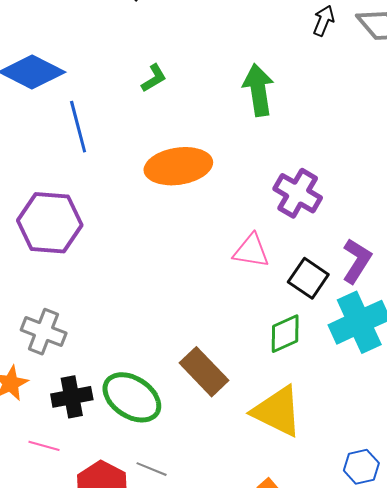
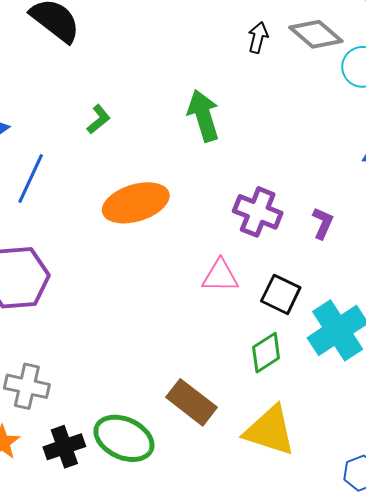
blue line: (78, 127) -> (31, 178), turned 48
purple L-shape: (357, 261) -> (323, 223), moved, size x0.7

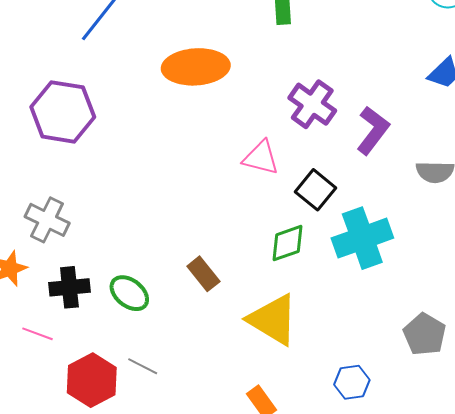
purple L-shape: (323, 223) -> (373, 130), size x1.5
brown rectangle: (191, 402) -> (203, 274), size x0.7
green ellipse: (124, 438) -> (129, 293), size x0.7

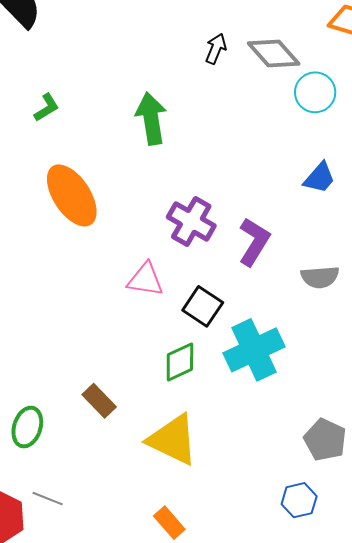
orange ellipse: (196, 67) -> (72, 195), turned 66
green ellipse: (129, 293) -> (27, 427), turned 75
blue hexagon: (352, 382) -> (299, 500), moved

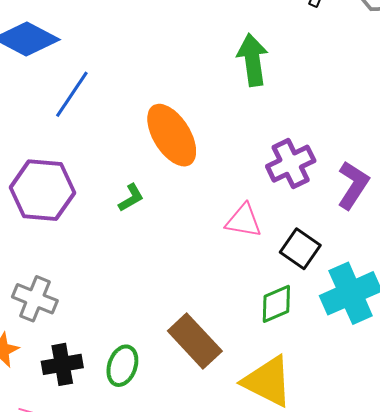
green L-shape: (47, 108) -> (131, 198), moved
purple cross: (191, 221) -> (291, 164), turned 33
brown rectangle: (99, 401) -> (195, 341), size x1.6

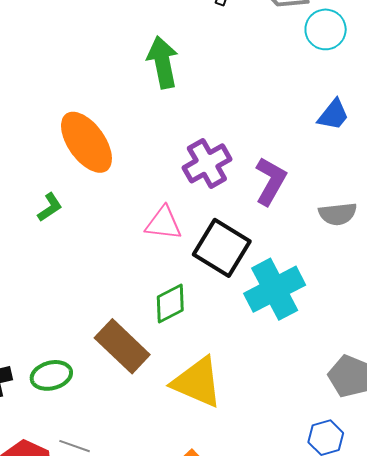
black square: (300, 249) -> (222, 248), size x1.4
green diamond: (276, 304) -> (170, 304), moved
green ellipse: (122, 366) -> (51, 375), turned 60

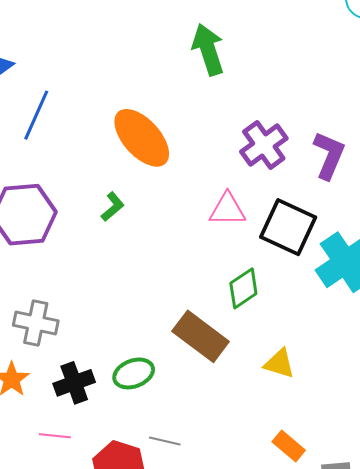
yellow triangle: (197, 382) -> (279, 363), size x0.6

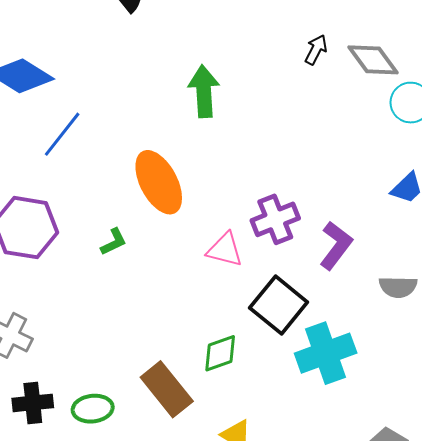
green arrow: (208, 50) -> (204, 91), moved
pink triangle: (227, 209) -> (225, 250), moved

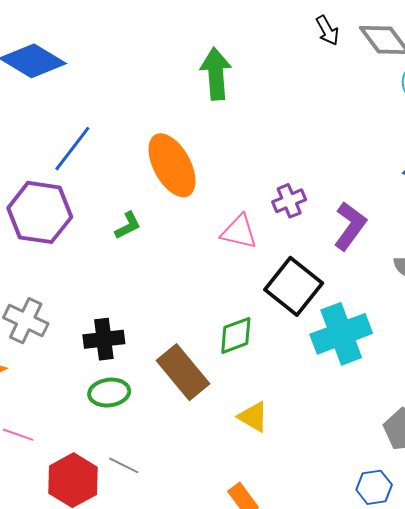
black arrow: (316, 50) -> (327, 31), turned 124
blue line: (62, 134) -> (72, 149), moved
purple cross: (275, 219) -> (289, 201), size x0.7
black cross: (33, 403) -> (104, 339), moved

